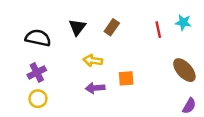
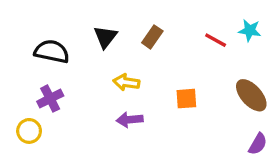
red line: (158, 30) -> (216, 40), turned -49
orange square: (126, 78) -> (186, 99), moved
yellow circle: (38, 99) -> (29, 131), moved

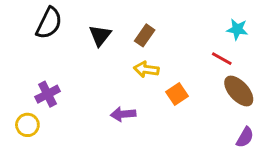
red line: (216, 40) -> (222, 59), moved
black semicircle: (52, 51) -> (49, 23), moved, turned 104
yellow arrow: (126, 82) -> (146, 69), moved
orange square: (186, 99) -> (177, 94), turned -30

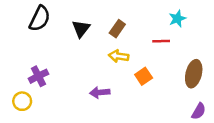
cyan star: (237, 29) -> (177, 19), moved, turned -30
red line: (222, 59) -> (161, 41), moved, turned -30
brown ellipse: (239, 91) -> (194, 74), turned 56

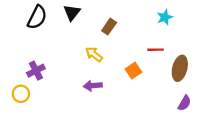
black triangle: (81, 29) -> (72, 13), moved
red line: (161, 41) -> (155, 50), moved
yellow arrow: (119, 56) -> (94, 54), moved, turned 30

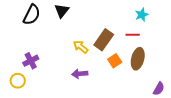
brown rectangle: (109, 27) -> (104, 40), moved, size x1.5
red line: (155, 50) -> (133, 35), moved
brown ellipse: (180, 68) -> (138, 59), moved

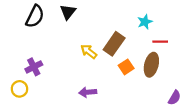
cyan star: (142, 15) -> (145, 22), moved
red line: (133, 35) -> (160, 42), moved
purple arrow: (80, 74) -> (88, 92), moved

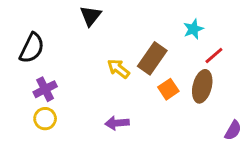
black semicircle: (35, 16) -> (32, 48), moved
red line: (160, 42) -> (214, 55), turned -40
yellow circle: (19, 89) -> (45, 119), moved

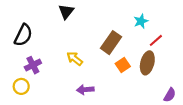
yellow arrow: (118, 69) -> (75, 59), moved
yellow circle: (45, 119) -> (21, 86), moved

